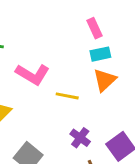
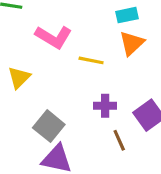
purple cross: (80, 138) -> (105, 106), turned -36

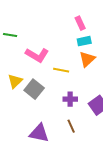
gray square: (49, 126) -> (34, 89), moved
brown line: (119, 140) -> (71, 126), moved

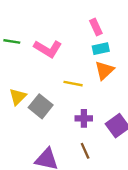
pink L-shape: (37, 55) -> (48, 49), moved

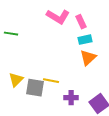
pink L-shape: (48, 49) -> (58, 17), moved
yellow line: (73, 84) -> (51, 81), moved
gray square: (41, 106) -> (35, 88), turned -30

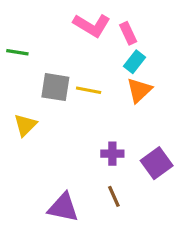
cyan rectangle: (85, 40) -> (135, 62), turned -40
yellow line: (51, 81) -> (89, 90), moved
gray square: (35, 88) -> (55, 87), moved

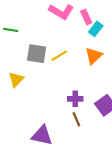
cyan rectangle: (135, 62) -> (96, 29), moved
yellow line: (89, 90) -> (59, 56), turned -42
brown line: (114, 196) -> (76, 119), moved

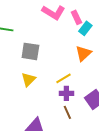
yellow line: (59, 56) -> (63, 78), moved
yellow triangle: (16, 79) -> (28, 79), moved

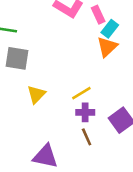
gray square: (30, 51) -> (17, 58), moved
orange triangle: (83, 53) -> (107, 47), moved

